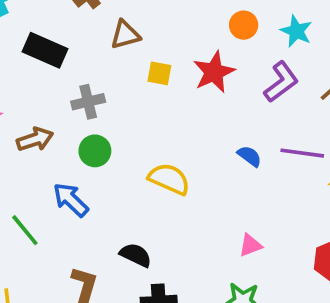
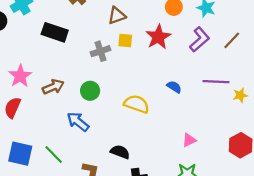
brown triangle: (125, 35) -> (117, 16), moved
gray cross: (88, 102) -> (100, 51), moved
blue semicircle: (249, 156) -> (174, 87), moved
green line: (25, 230) -> (54, 155), moved

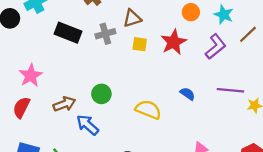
brown line: (232, 40) -> (248, 34), moved
gray cross: (100, 51) -> (105, 34), moved
brown arrow: (53, 87) -> (64, 104), moved

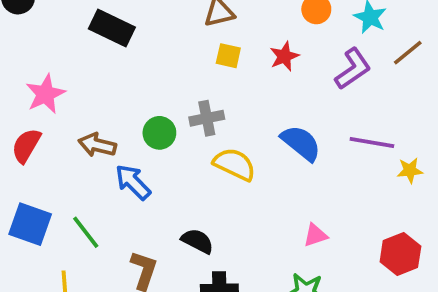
gray cross: (105, 34) -> (207, 118), moved
red star: (174, 42) -> (284, 56), size x0.7
blue semicircle: (187, 94) -> (301, 143), size x1.6
brown arrow: (64, 104) -> (97, 145), turned -150

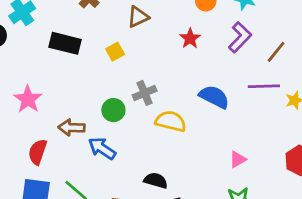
brown line: (408, 53) -> (276, 52), moved
yellow square: (228, 56) -> (115, 52), moved, turned -30
red semicircle: (26, 145) -> (38, 152), moved

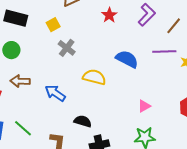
gray cross: (145, 93) -> (67, 48), moved, turned -30
green circle: (113, 110) -> (11, 50), moved
blue arrow: (102, 148) -> (55, 93), moved

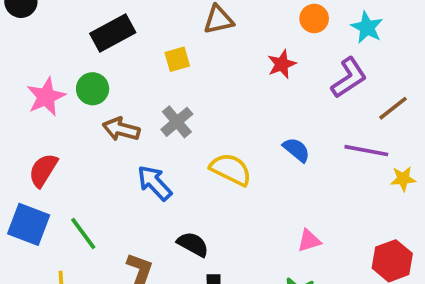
black rectangle: (16, 18) -> (113, 33), turned -55
gray cross: (67, 48) -> (177, 122), moved
blue semicircle: (127, 59) -> (296, 150), size x0.7
brown arrow: (20, 81) -> (121, 129), moved

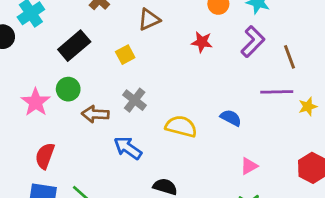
red star: (282, 64) -> (202, 42), turned -30
brown line: (393, 108) -> (289, 57), turned -60
blue semicircle: (296, 150) -> (231, 118), moved

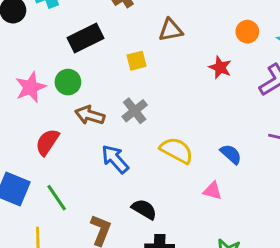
red semicircle: (45, 156) -> (47, 142), moved
pink triangle: (249, 166) -> (212, 191), moved, turned 30

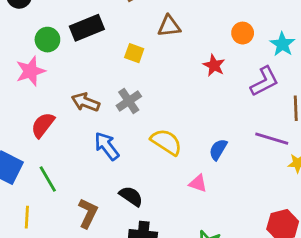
yellow square: (137, 61) -> (134, 53), turned 30
green circle: (68, 82) -> (47, 40), moved
blue semicircle: (231, 154) -> (218, 150), turned -105

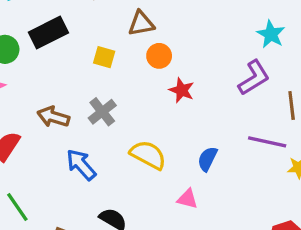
orange circle: (243, 33) -> (159, 56), moved
red star: (214, 65) -> (182, 90), moved

